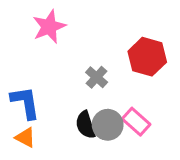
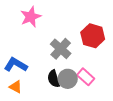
gray cross: (97, 77) -> (61, 49), size x1.5
blue L-shape: (25, 103) -> (16, 65), turned -50

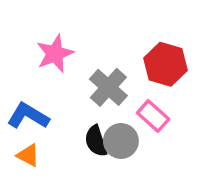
pink star: (31, 17) -> (55, 54), moved
pink rectangle: (86, 77) -> (153, 116), moved

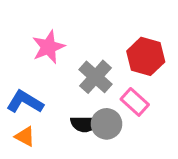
black semicircle: (96, 141) -> (85, 124), turned -72

